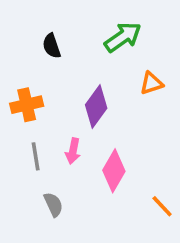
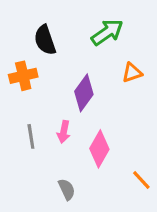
black semicircle: (52, 46) -> (45, 40), size x1.4
orange cross: (27, 105) -> (23, 76), moved
gray semicircle: (53, 204) -> (67, 189), moved

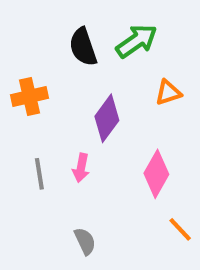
black semicircle: (45, 40) -> (83, 47), moved
pink diamond: (99, 149) -> (156, 174), moved

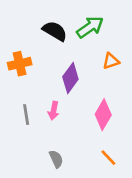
black semicircle: (83, 47) -> (55, 31), turned 140
orange line: (180, 229) -> (108, 158), moved

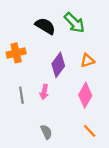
green arrow: (90, 27) -> (74, 23), turned 80
orange triangle: (111, 61) -> (87, 61), moved

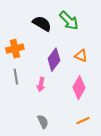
orange triangle: (87, 61) -> (81, 56), turned 40
gray line: (21, 95) -> (16, 77), moved
orange line: (90, 131) -> (83, 121), turned -72

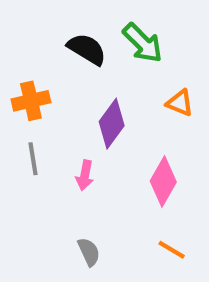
orange triangle: (81, 56) -> (180, 103), moved
orange line: (83, 121) -> (172, 250), turned 56

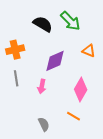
purple diamond: (112, 124) -> (55, 61), turned 30
orange line: (172, 250) -> (73, 116), moved

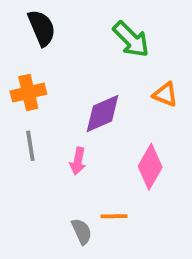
black semicircle: (43, 24) -> (42, 28), moved, turned 36
orange line: (73, 116) -> (114, 216), moved, turned -32

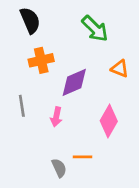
orange cross: (28, 93) -> (41, 60), moved

